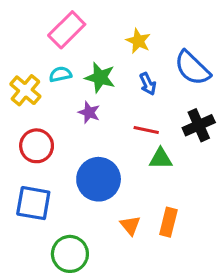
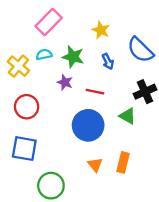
red line: (146, 130) -> (95, 92), moved
green triangle: (161, 159) -> (128, 116), moved, turned 30
blue circle: (99, 179) -> (88, 125), moved

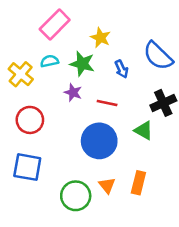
yellow star: (101, 30) -> (100, 38), moved
green circle: (51, 186) -> (76, 196), moved

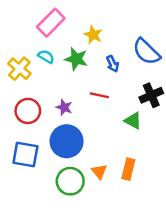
cyan semicircle: (49, 61) -> (46, 57), turned 42
purple star: (73, 92) -> (64, 107), moved
blue circle: (99, 141) -> (67, 141), moved

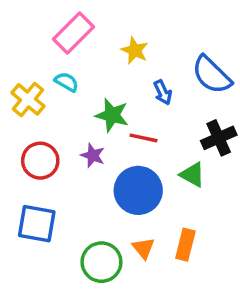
green star: (76, 59) -> (112, 115), moved
blue circle: (67, 141) -> (138, 190), moved

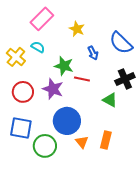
purple star: (93, 155) -> (53, 89), size x1.5
blue circle: (138, 190) -> (67, 121), moved
green circle: (101, 262) -> (45, 146), moved

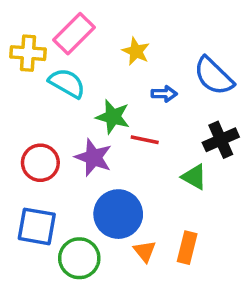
cyan semicircle: (38, 47) -> (67, 83), size x1.5
blue arrow: (93, 53) -> (164, 94), turned -64
yellow cross: (16, 57) -> (28, 53), moved, turned -36

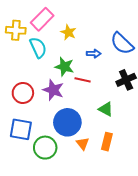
yellow star: (136, 51) -> (68, 32), moved
cyan semicircle: (67, 83) -> (38, 47), turned 35
green triangle: (194, 177) -> (106, 109), moved

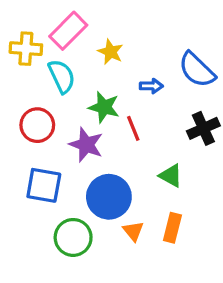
red line: (83, 80) -> (133, 128), turned 56
red circle: (23, 93) -> (37, 125), moved
blue square: (21, 129) -> (44, 185), moved

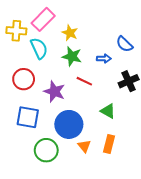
blue semicircle: (197, 70) -> (124, 44), size x0.7
blue arrow: (151, 86) -> (104, 59), moved
green star: (104, 107) -> (72, 56), moved
red line: (133, 128) -> (84, 81), turned -42

